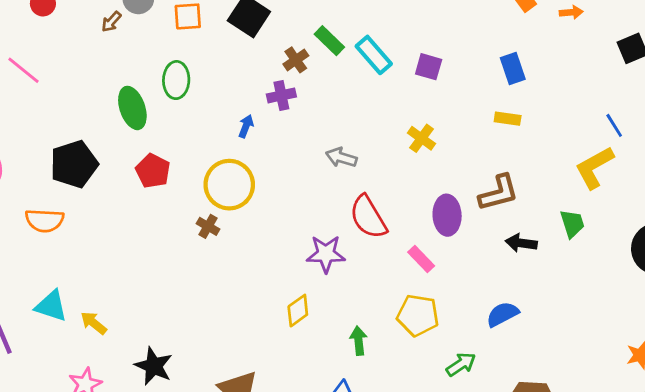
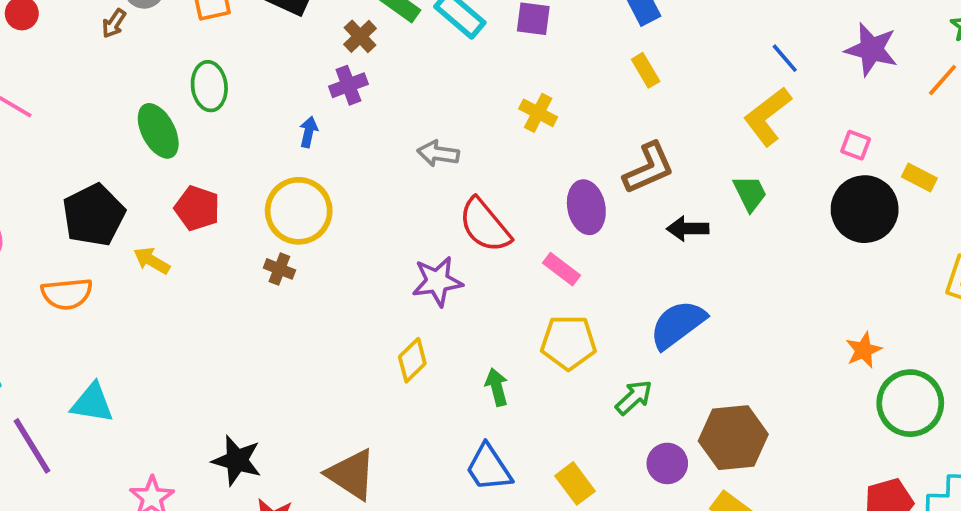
yellow rectangle: (508, 119) -> (646, 70), turned 60
blue semicircle: (502, 314) -> (678, 324), size x1.4
yellow arrow: (94, 323) -> (152, 261), moved

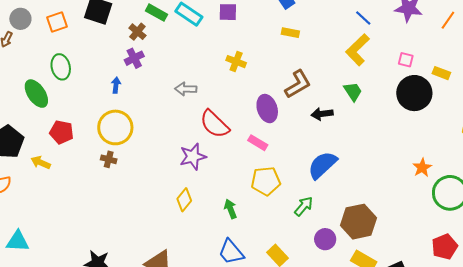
yellow rectangle: (646, 70) -> (290, 33), turned -42

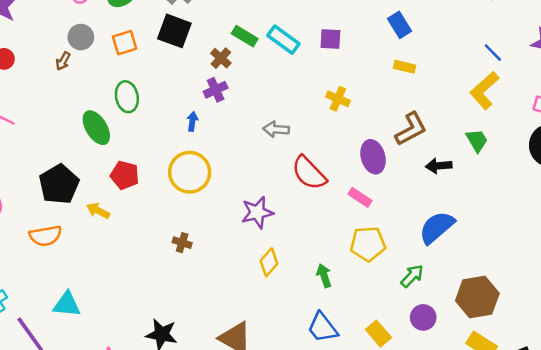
purple star: (193, 157) -> (257, 212), moved
brown cross: (109, 159) -> (182, 243), moved
purple circle: (325, 239) -> (423, 317), moved

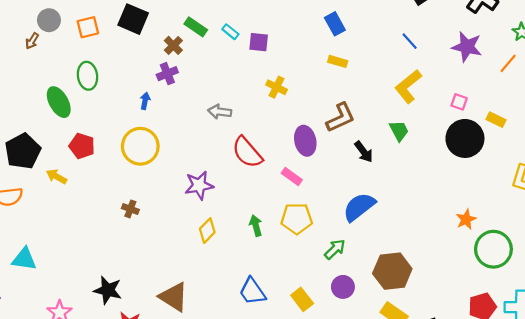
purple square: (330, 39) -> (259, 42), moved
cyan rectangle: (283, 40) -> (230, 32), size x0.6
blue line: (493, 53) -> (410, 41), moved
black arrow: (439, 166) -> (364, 152), turned -125
green arrow: (324, 276) -> (256, 226), moved

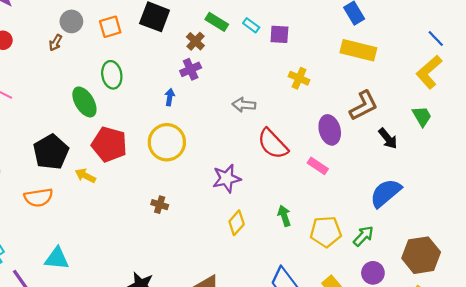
blue line: (410, 41) -> (436, 38), moved
yellow rectangle: (338, 61) -> (358, 50), size x1.8
red pentagon: (82, 146) -> (109, 144), size x1.4
yellow pentagon: (297, 219) -> (326, 232), moved

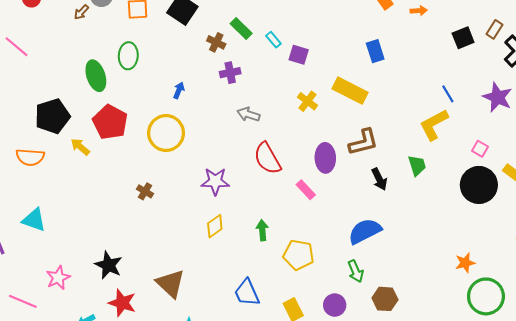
brown cross: (195, 41) -> (216, 42), turned -30
yellow rectangle: (358, 50) -> (350, 91), moved
purple cross: (191, 69) -> (230, 73), moved
green arrow: (363, 236) -> (356, 271), moved, turned 100
brown hexagon: (421, 255) -> (385, 299), size x0.7

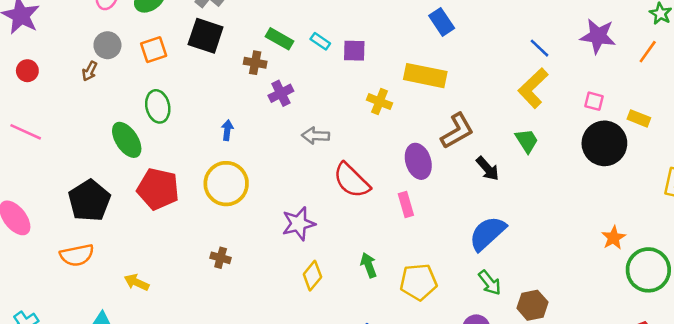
yellow arrow: (80, 147) -> (137, 282), moved
pink rectangle: (306, 190) -> (406, 204), turned 42

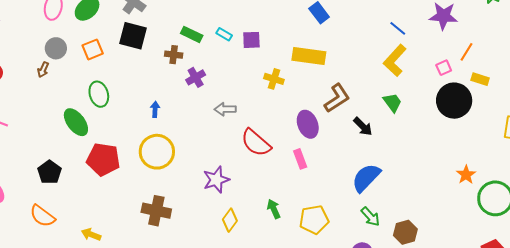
orange line: (648, 52) -> (466, 52), moved
pink square: (594, 101) -> (444, 68), turned -35
black pentagon: (89, 201) -> (50, 172), size x0.7
orange semicircle: (77, 255) -> (42, 216), turned 52
brown cross: (221, 258) -> (156, 211), size x1.8

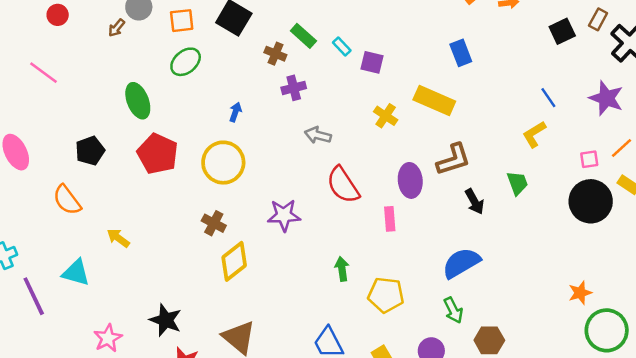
yellow L-shape: (395, 60) -> (534, 134), size x0.7
green ellipse: (99, 94) -> (186, 62), moved, turned 50
brown cross: (156, 211) -> (214, 223), moved, size x0.7
yellow diamond: (230, 220) -> (234, 261), moved, size x1.4

